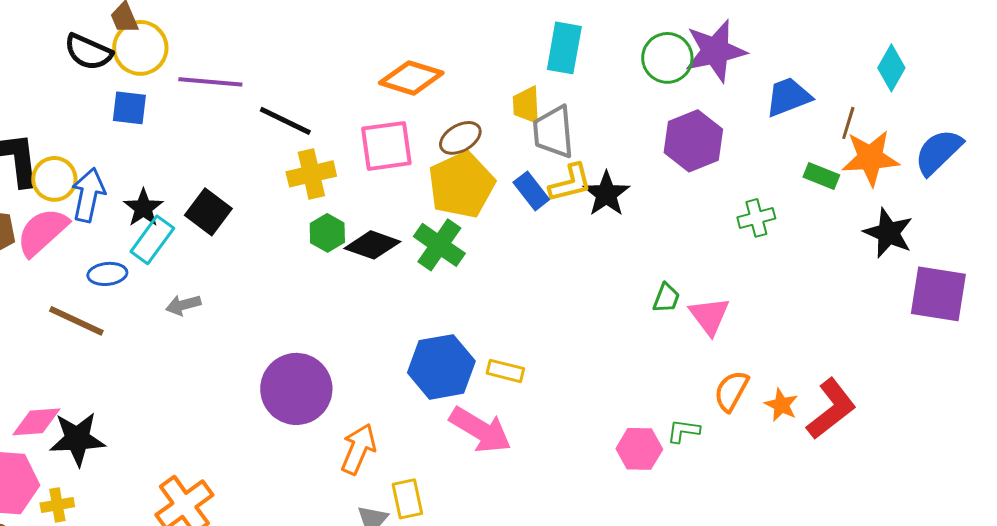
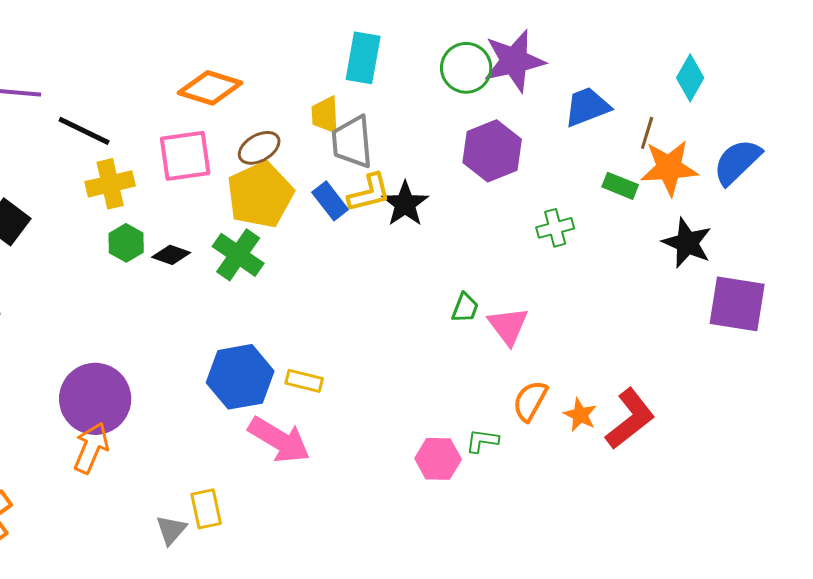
black diamond: (372, 245) -> (171, 255), size x0.7
orange arrow: (358, 449) -> (91, 448), moved

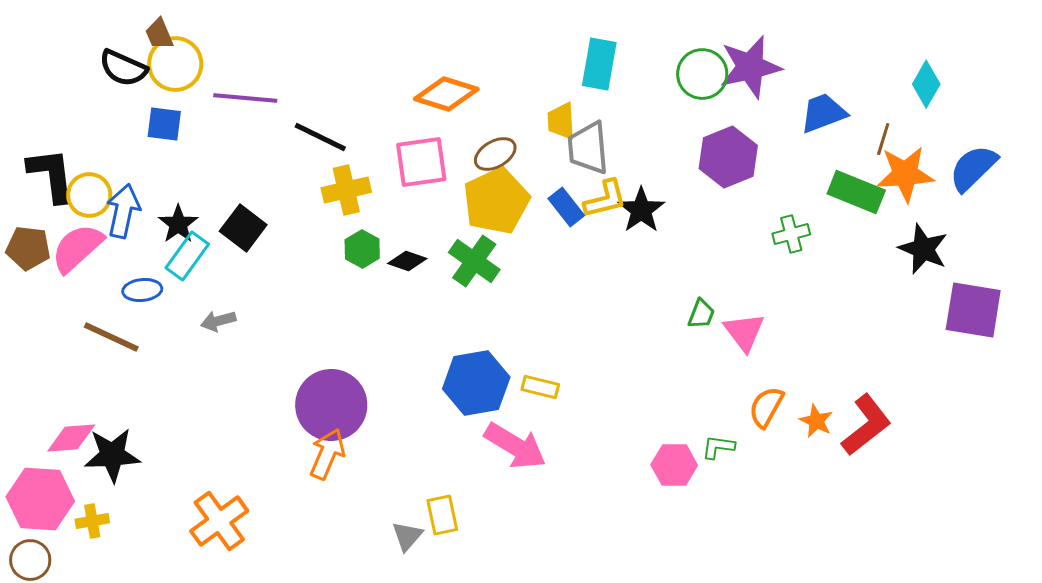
green rectangle: (620, 186) -> (856, 192), size x1.6

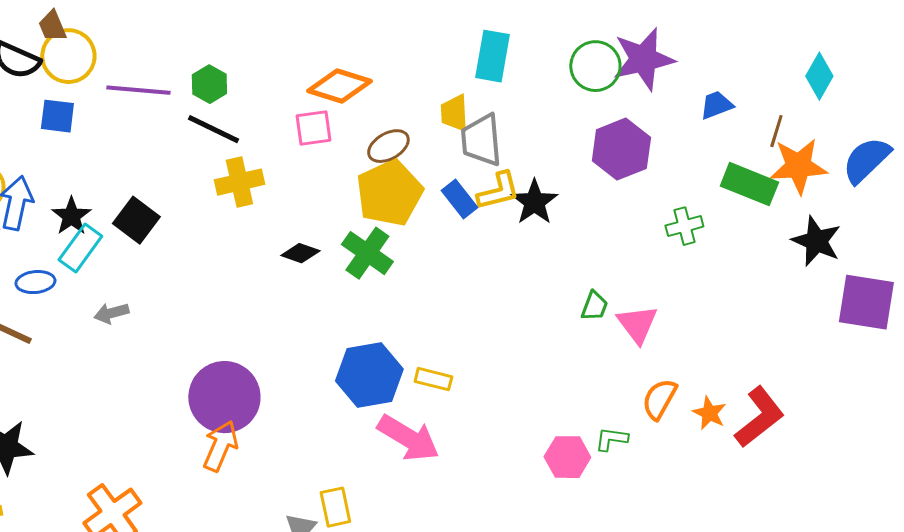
blue trapezoid: (823, 113) -> (716, 105), size x0.7
pink square: (421, 162) -> (313, 128), moved, size x0.7
green hexagon: (362, 249) -> (209, 84), moved

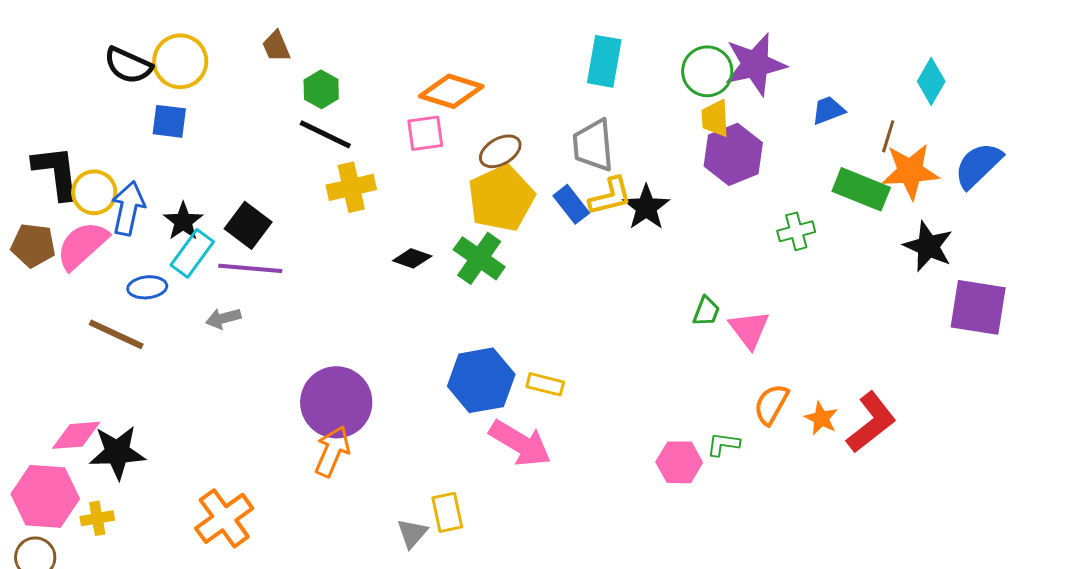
brown trapezoid: (52, 26) -> (276, 46), moved
purple line: (138, 90) -> (250, 268), moved
yellow trapezoid: (454, 113) -> (715, 118), moved

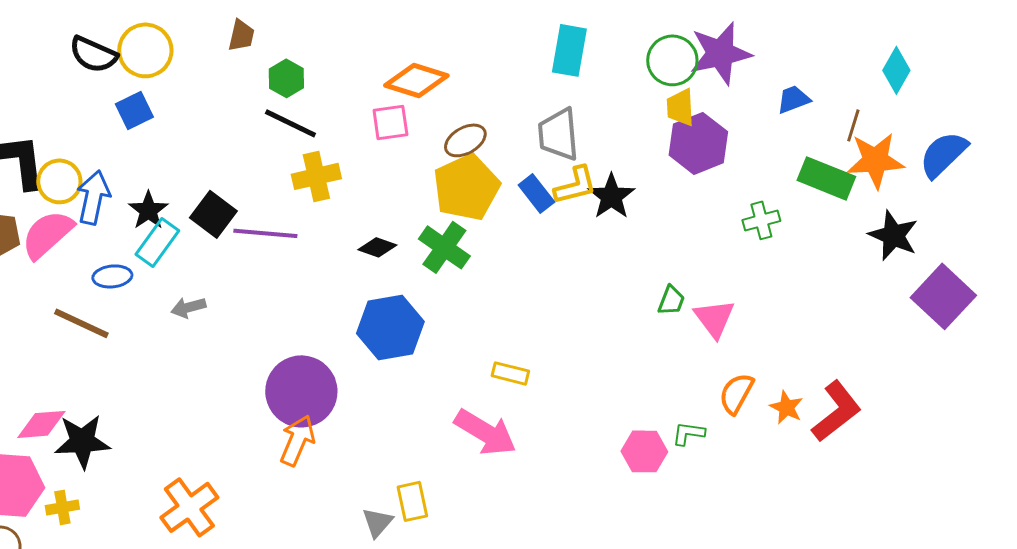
brown trapezoid: (276, 46) -> (241, 35), turned -144
blue square: (169, 121) -> (134, 110), turned -33
purple line: (250, 268) -> (265, 233), moved
purple square: (978, 307) -> (943, 296), turned 34
blue hexagon: (481, 380) -> (390, 327), moved

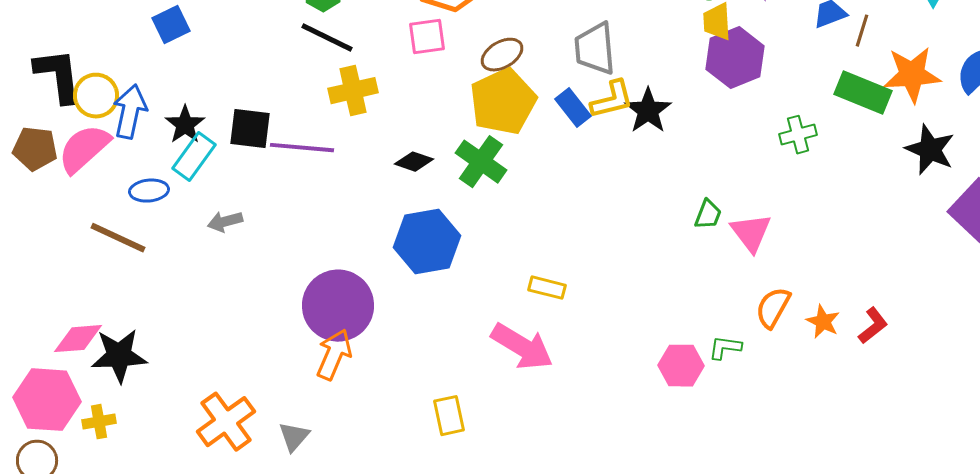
brown line: (853, 125) -> (862, 31), moved
black square: (213, 214) -> (250, 129), turned -30
red L-shape: (836, 411) -> (873, 326), size x0.6
gray triangle: (377, 522) -> (294, 437), moved

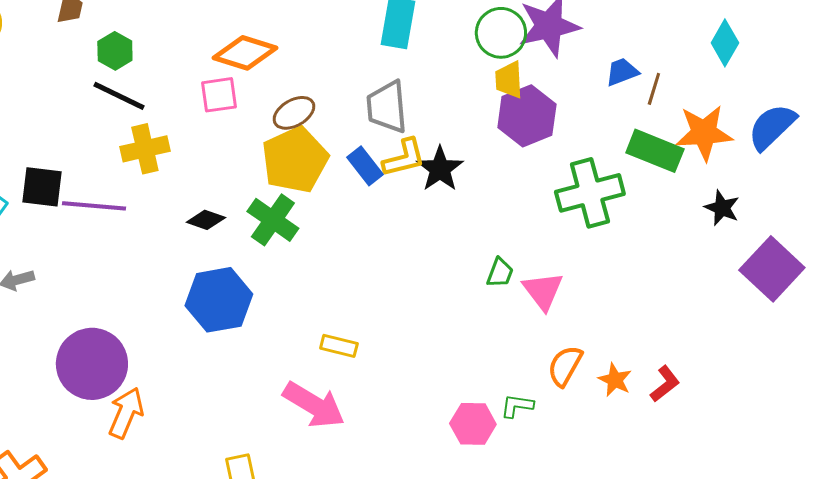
green cross: (798, 135) -> (590, 193), size x1.8
black star: (930, 150) -> (722, 208), size x0.7
purple circle: (338, 306) -> (92, 364), moved

